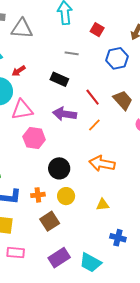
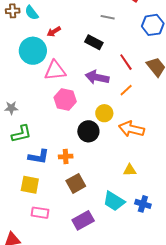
yellow circle: (66, 196) -> (104, 113), moved
cyan trapezoid: (90, 263) -> (114, 201), moved

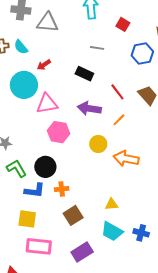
black circle: (88, 131) -> (45, 167), moved
green L-shape: (21, 134) -> (16, 168), turned -105
yellow triangle: (130, 170) -> (112, 204), moved
pink rectangle: (40, 213) -> (39, 246), size x1.4

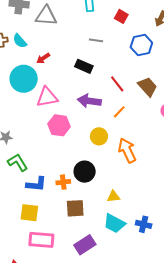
orange arrow: (126, 159) -> (127, 150), turned 55
black circle: (45, 167) -> (85, 172), moved
brown square: (73, 215) -> (75, 208), turned 30

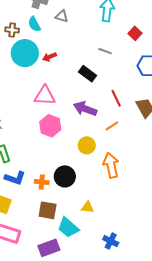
gray triangle: (46, 16) -> (62, 16), size x0.6
cyan semicircle: (20, 41) -> (34, 24), moved
cyan circle: (24, 79) -> (25, 53), moved
cyan trapezoid: (114, 223) -> (68, 228), moved

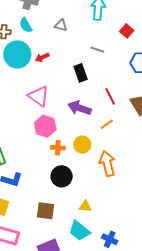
gray triangle: (62, 16) -> (61, 25), moved
black rectangle: (87, 74) -> (81, 73), turned 36
pink triangle: (45, 96) -> (39, 96), turned 35
orange cross: (42, 182) -> (58, 148), moved
cyan trapezoid: (68, 228) -> (79, 231), moved

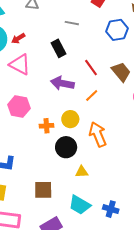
pink triangle: (39, 96) -> (20, 64), moved
pink hexagon: (45, 126) -> (19, 106), moved
black circle: (62, 176) -> (66, 147), moved
yellow triangle: (85, 206) -> (82, 172), moved

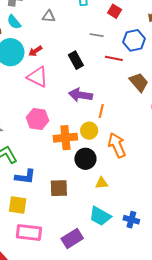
gray line: (72, 23) -> (97, 35), moved
red line: (91, 68) -> (114, 58), moved, turned -42
orange line: (92, 96) -> (101, 111), moved, turned -32
orange cross: (46, 126) -> (65, 138), size x1.6
brown square: (43, 190) -> (59, 188), moved

